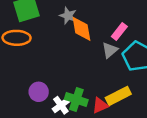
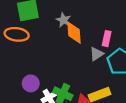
pink rectangle: (119, 31) -> (107, 39), turned -32

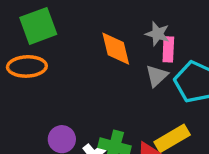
gray star: (63, 20) -> (157, 34), moved

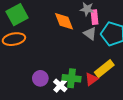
gray triangle: (157, 76) -> (90, 34), turned -32

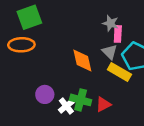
orange diamond: (64, 21) -> (82, 61), moved
yellow rectangle: (104, 69) -> (119, 72), moved, turned 60

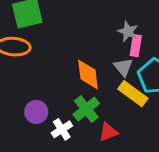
green cross: (81, 100) -> (86, 109), moved, turned 30

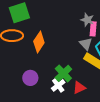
orange diamond: (88, 74) -> (39, 42), moved, turned 45
white cross: (62, 129) -> (58, 85), moved

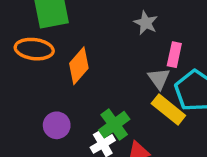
gray star: (87, 20) -> (146, 23), moved

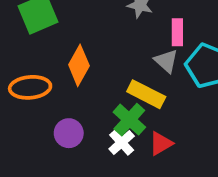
orange ellipse: (34, 49) -> (30, 87), moved
yellow rectangle: (168, 109) -> (146, 94), moved

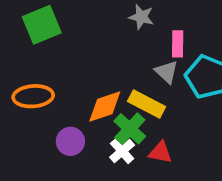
orange diamond: (79, 65) -> (105, 107), moved, turned 42
red triangle: (161, 143) -> (160, 152), turned 40

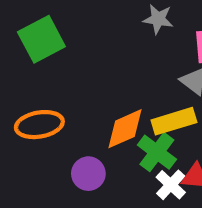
yellow rectangle: (147, 104) -> (174, 121), turned -39
white cross: (122, 151) -> (171, 185), moved

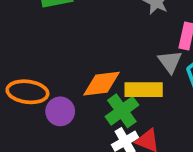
orange ellipse: (39, 125) -> (27, 92), moved

